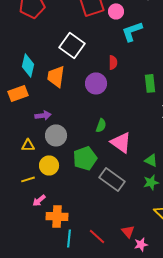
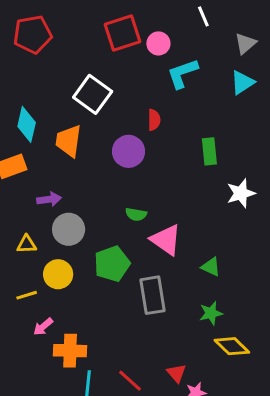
green semicircle: (101, 125) -> (136, 214), turned 80
gray rectangle: (112, 179) -> (152, 295), turned 45
green star: (151, 182) -> (211, 313), moved

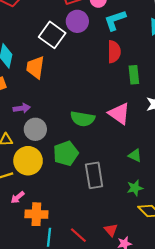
red semicircle: (154, 120) -> (114, 52), moved, size x1.5
purple circle: (128, 151) -> (77, 21), moved
green semicircle: (136, 214) -> (83, 119), size x1.6
pink triangle: (166, 240) -> (119, 114), moved
yellow circle: (58, 274) -> (28, 161), size x1.4

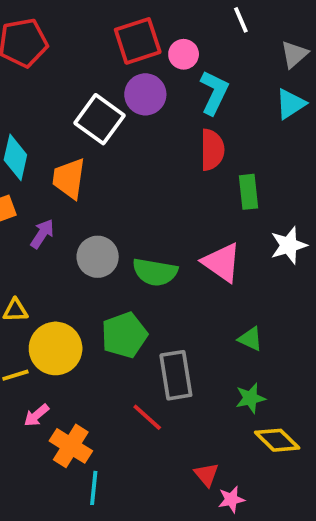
cyan L-shape: (115, 20) -> (214, 92), turned 135
purple arrow: (22, 108) -> (42, 234), moved, turned -49
gray circle: (35, 129) -> (98, 257), moved
orange cross: (36, 214) -> (71, 446), turned 30
red line: (78, 235) -> (147, 417), moved

